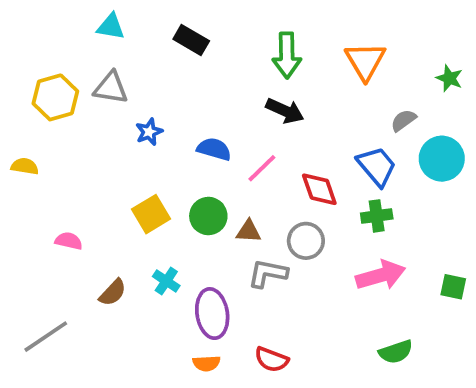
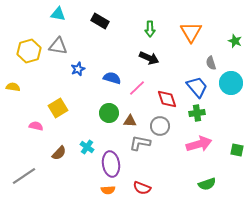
green arrow: (287, 55) -> (150, 29), size x0.7
gray semicircle: (403, 120) -> (211, 63), turned -72
yellow square: (151, 214) -> (58, 108), moved

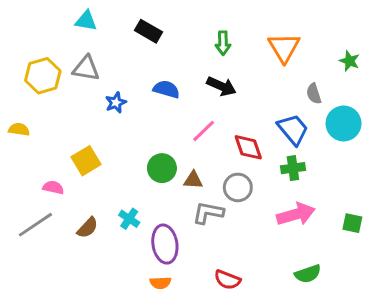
blue semicircle: (112, 78) -> (166, 89), moved
gray line: (24, 176) -> (35, 225), moved
red semicircle: (142, 188) -> (227, 280), moved

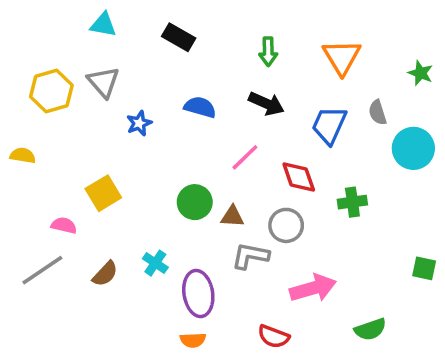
gray triangle: (86, 68) -> (103, 82), turned 40
blue trapezoid: (293, 129) -> (329, 125), moved, turned -116
pink arrow: (296, 214) -> (313, 288), moved

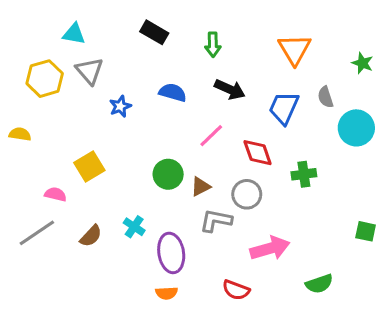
cyan triangle: (103, 25) -> (74, 34), moved
green arrow: (268, 52) -> (213, 45), moved
brown triangle: (232, 216) -> (200, 187), turned -30

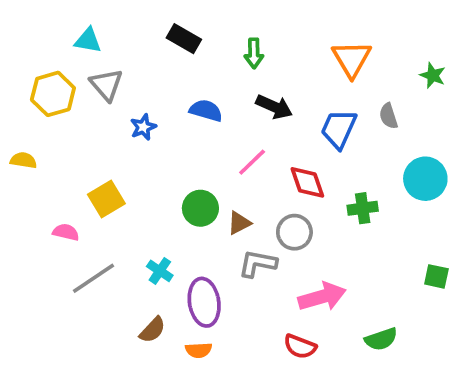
cyan circle: (356, 128) -> (425, 179), moved
gray line: (37, 233) -> (93, 278), moved
brown semicircle: (91, 236) -> (152, 330), moved
red semicircle: (236, 290) -> (300, 346), moved

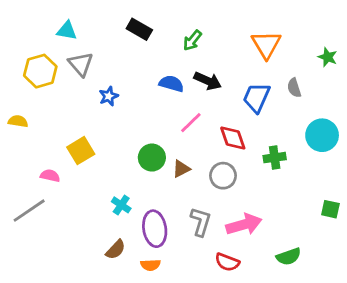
green arrow: (254, 53) -> (192, 40), turned 40
blue semicircle: (206, 110) -> (171, 84), moved
gray L-shape: (258, 264) -> (201, 222), moved, turned 96
gray line: (93, 278) -> (29, 211), moved

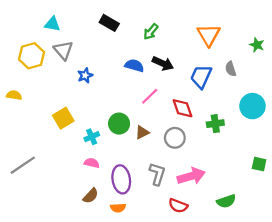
pink semicircle: (50, 176) -> (92, 163), moved
cyan cross: (121, 205) -> (92, 137), moved, turned 32

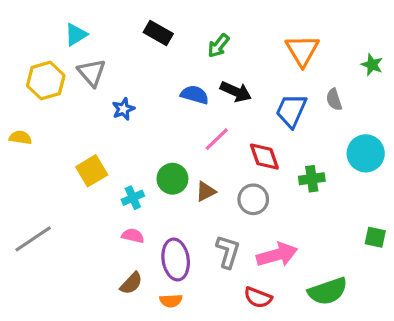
cyan triangle: (52, 24) -> (76, 35), turned -42
green semicircle: (226, 201) -> (328, 291), size x1.4

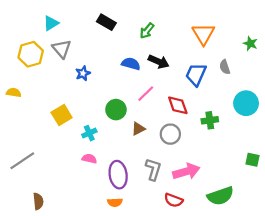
green circle: (172, 179) -> (116, 110), moved
brown semicircle: (131, 283) -> (38, 201), moved, turned -49

